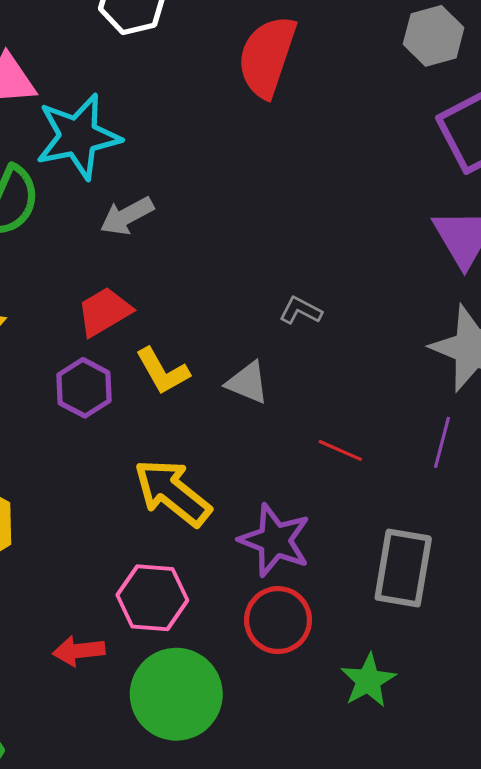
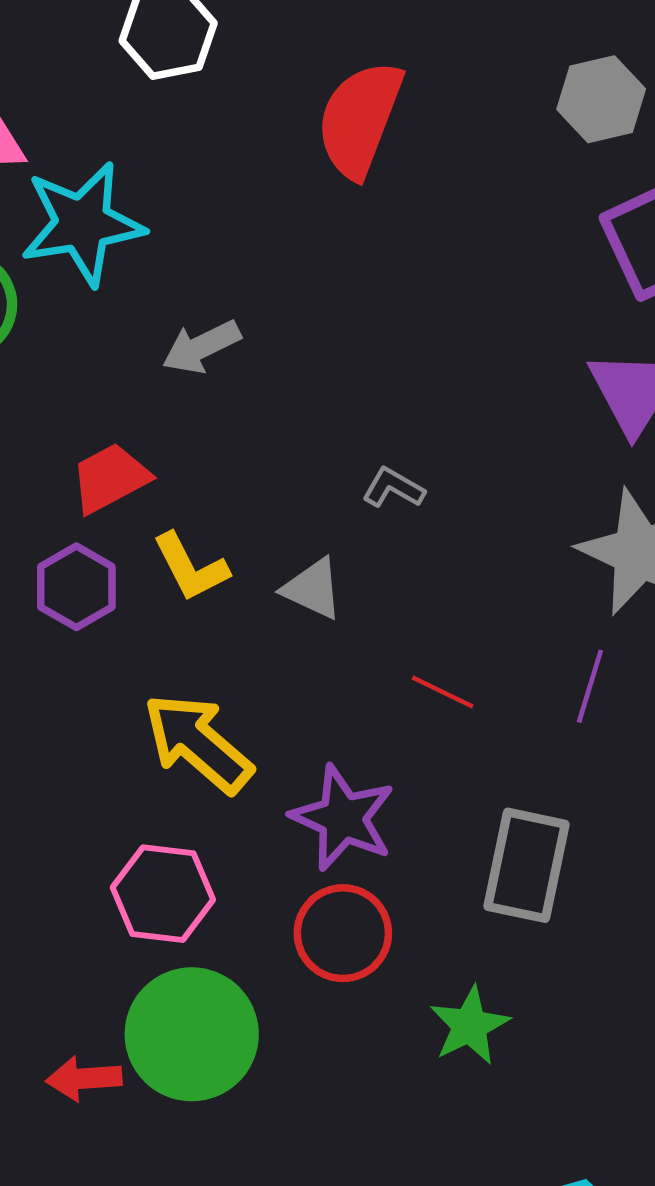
gray arrow: (127, 216) -> (201, 347), moved
red arrow: (79, 651) -> (84, 1078), moved

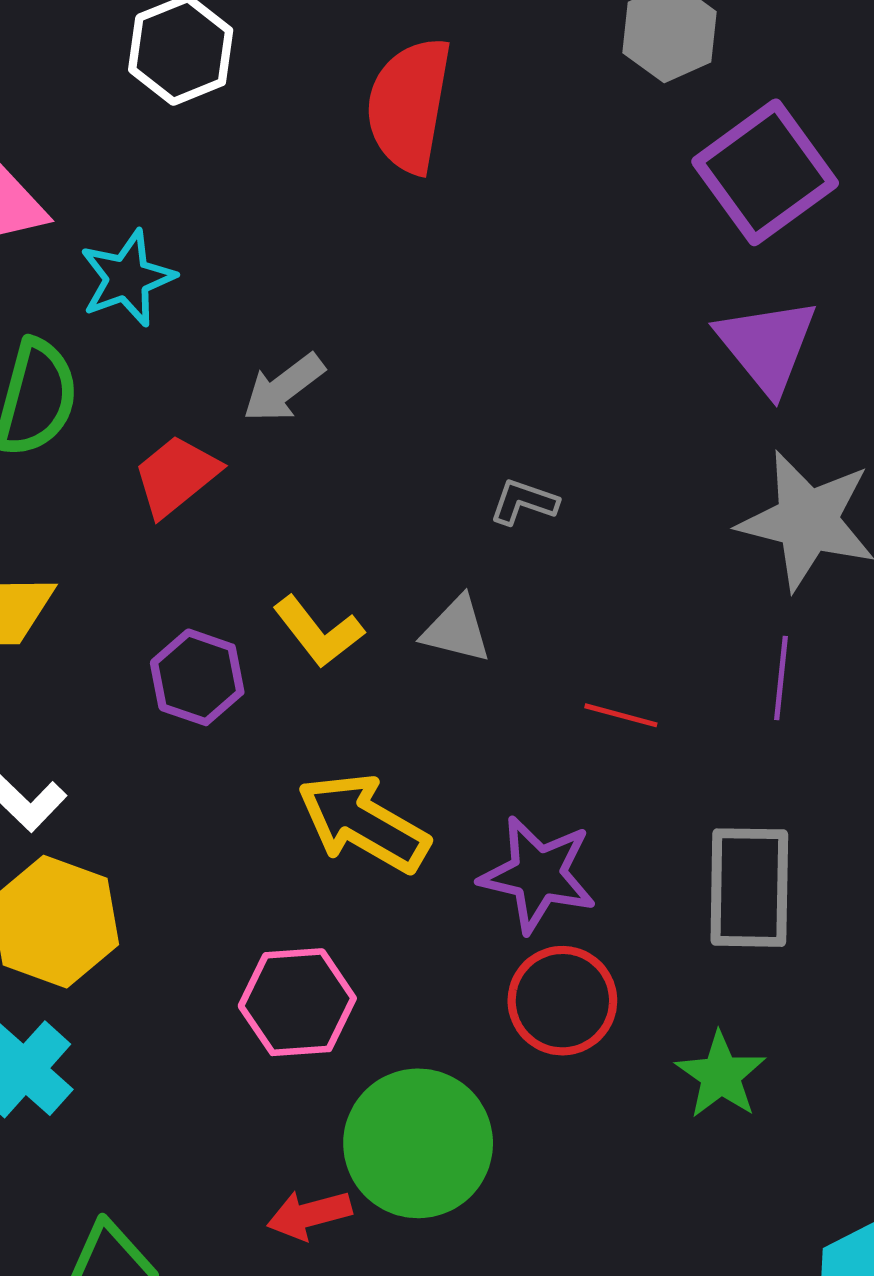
cyan star: (82, 224) -> (127, 278), size x0.7
red trapezoid: (110, 478) -> (176, 476), moved
pink hexagon: (163, 894) -> (297, 1002), moved

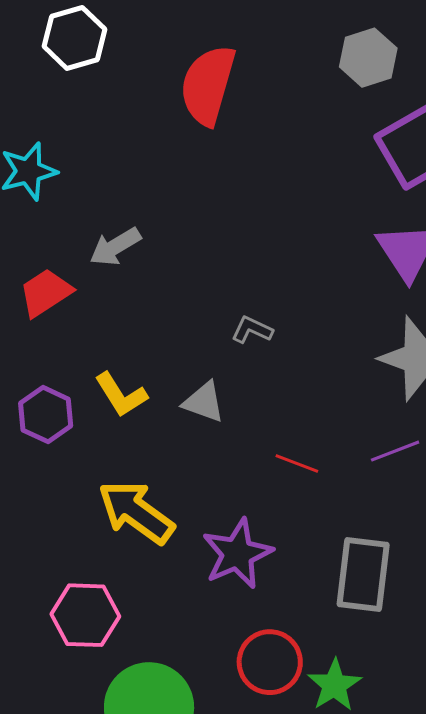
purple line: (781, 678) -> (395, 451), turned 57
purple star: (538, 874) -> (237, 554), turned 30
red circle: (562, 1001) -> (270, 662), moved

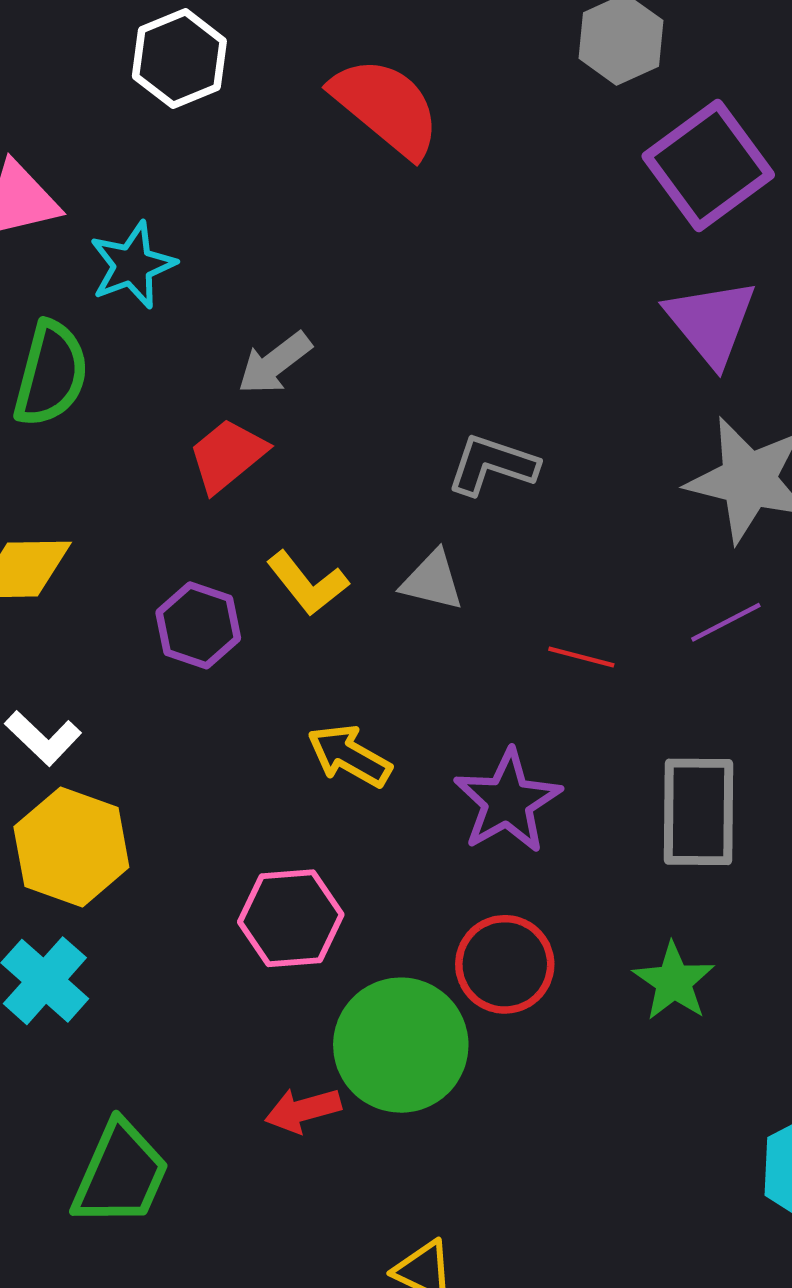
red semicircle: (208, 85) -> (386, 107), turned 120
red trapezoid: (46, 293) -> (227, 455), moved
gray L-shape: (252, 330) -> (492, 465), size x1.5
yellow arrow: (136, 512) -> (349, 756), size x0.7
red circle: (270, 662) -> (505, 964), moved

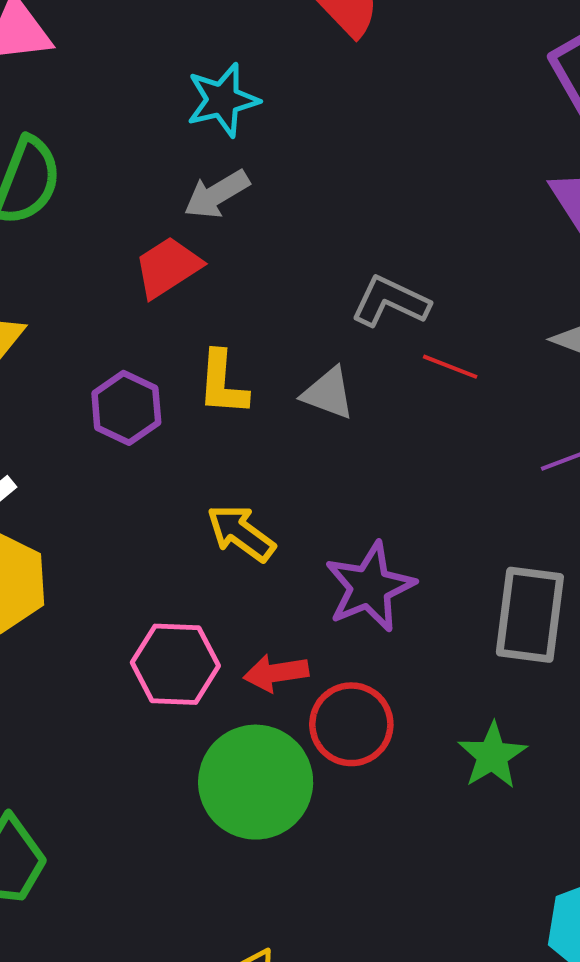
cyan star: (133, 265) -> (223, 100), moved
yellow L-shape: (307, 583) -> (223, 383), turned 36
red line: (581, 657) -> (450, 367), moved
red arrow: (303, 1110) -> (276, 673), moved

